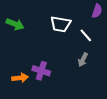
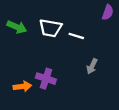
white trapezoid: (61, 24) -> (50, 28), moved
white line: (86, 35) -> (76, 36), moved, turned -32

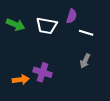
purple semicircle: (108, 12) -> (72, 16), moved
white line: (76, 36) -> (86, 33), moved

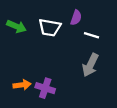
gray arrow: (85, 61) -> (90, 65), size x1.5
purple cross: (42, 72) -> (45, 88), moved

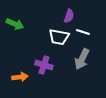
white trapezoid: (50, 28) -> (59, 37), moved
purple cross: (45, 88) -> (44, 65), moved

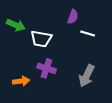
white trapezoid: (59, 37) -> (41, 39), moved
gray arrow: (82, 59) -> (87, 76), moved

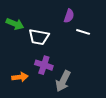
gray arrow: (87, 76) -> (63, 81), moved

